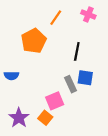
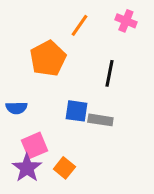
blue square: (85, 78) -> (76, 111), moved
gray rectangle: (70, 84) -> (100, 120), turned -56
pink square: (55, 101) -> (34, 145), moved

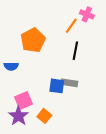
orange line: (79, 25) -> (71, 26), moved
blue semicircle: (16, 108) -> (11, 66), moved
blue square: (76, 111) -> (57, 86), moved

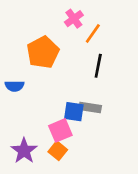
pink cross: (87, 14) -> (74, 19), moved, turned 32
pink square: (24, 100) -> (60, 130), moved

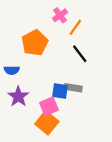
black line: (98, 66) -> (80, 54), turned -48
purple star: (24, 151) -> (18, 96), moved
orange square: (58, 151) -> (47, 123), size x1.5

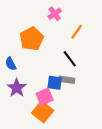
orange line: (75, 27) -> (77, 32), moved
black line: (80, 54) -> (70, 59), moved
blue semicircle: (12, 70) -> (11, 64), turned 64

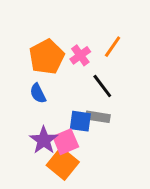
pink cross: (55, 14) -> (80, 55), moved
blue semicircle: (11, 64) -> (38, 93), moved
purple star: (17, 88) -> (44, 140), moved

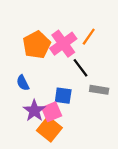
pink cross: (80, 55) -> (63, 44), size x1.6
blue semicircle: (38, 93) -> (23, 83), moved
gray rectangle: (98, 117) -> (99, 90), moved

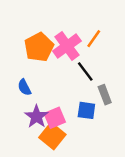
gray rectangle: (99, 90) -> (105, 95), turned 60
blue square: (63, 96) -> (86, 110), moved

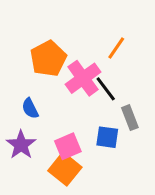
pink cross: (67, 46) -> (83, 78), moved
purple star: (37, 117) -> (21, 145), moved

